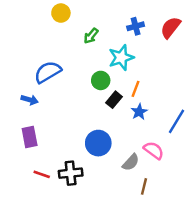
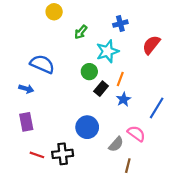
red semicircle: (171, 27) -> (151, 45), moved
blue semicircle: (48, 72) -> (42, 64), turned 55

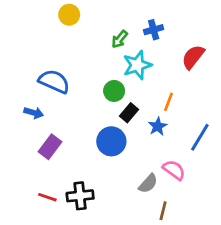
green arrow: (81, 32) -> (120, 39), moved
orange line: (120, 79) -> (169, 102), moved
purple rectangle: (26, 122) -> (50, 147), moved, turned 48
blue circle: (87, 127) -> (111, 141), moved

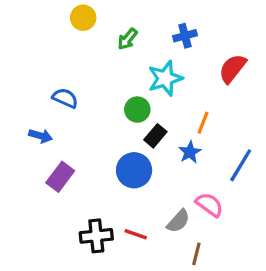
green arrow: (120, 39) -> (127, 39), moved
blue semicircle: (54, 81) -> (65, 98), size x0.7
red line: (47, 197) -> (136, 234), moved

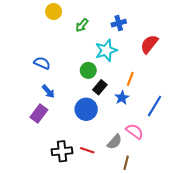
blue arrow: (41, 136) -> (48, 91), moved, turned 32

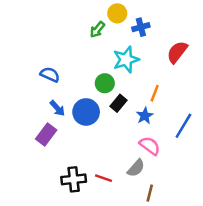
yellow circle: (54, 12) -> (117, 13), moved
blue circle: (86, 109) -> (86, 112), moved
pink semicircle: (134, 131) -> (150, 146), moved

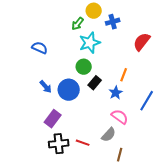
cyan star: (126, 60) -> (90, 43), moved
blue semicircle: (50, 75) -> (40, 48), moved
purple rectangle: (46, 134) -> (53, 119), moved

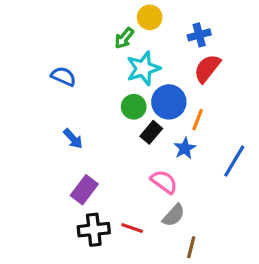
blue cross: (113, 22) -> (199, 35), moved
red semicircle: (142, 42) -> (207, 68), moved
blue circle: (69, 90) -> (169, 102), moved
pink semicircle: (120, 117) -> (164, 182), moved

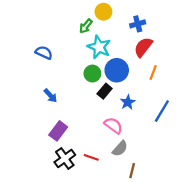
cyan star: (143, 68) -> (99, 47), turned -30
orange line: (198, 120) -> (153, 72), moved
black cross: (94, 230) -> (65, 159), turned -30

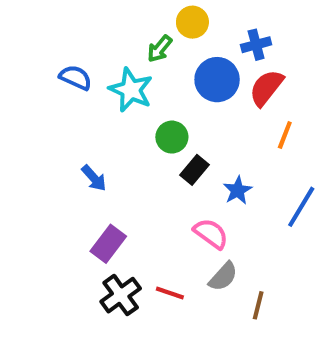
cyan star: (99, 47) -> (131, 90), moved
blue semicircle: (44, 53) -> (75, 78), moved
blue circle: (117, 70) -> (217, 80), moved
brown line: (132, 171) -> (258, 305), moved

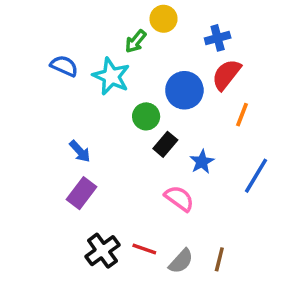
blue circle: (217, 80) -> (184, 90), moved
purple rectangle: (108, 244) -> (82, 193), moved
gray semicircle: (223, 277) -> (181, 261), moved

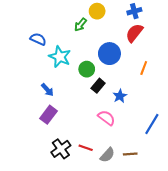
blue cross: (218, 38) -> (134, 11), moved
red semicircle: (226, 75) -> (134, 33), moved
cyan star: (111, 76) -> (60, 57), moved
blue line: (256, 176) -> (152, 124), moved
brown line: (219, 259) -> (130, 154), turned 72

